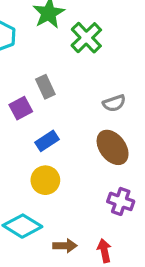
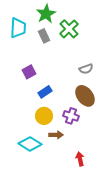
gray rectangle: (45, 87) -> (44, 36), moved
purple cross: (121, 201) -> (71, 116), moved
brown arrow: (65, 246) -> (56, 135), moved

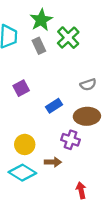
blue rectangle: (45, 92) -> (54, 106), moved
brown ellipse: (85, 96) -> (87, 116), turned -55
yellow circle: (44, 116) -> (25, 144), moved

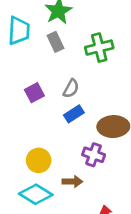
green cross: (68, 38) -> (99, 48), moved, turned 30
gray semicircle: (88, 85) -> (71, 88), moved, turned -42

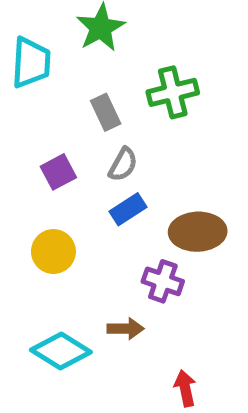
gray rectangle: (56, 42) -> (106, 112), moved
yellow circle: (39, 160) -> (53, 252), moved

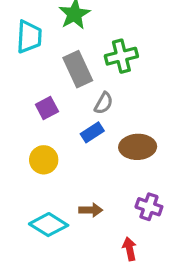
gray rectangle: (106, 112) -> (78, 69), size x1.5
gray semicircle: (123, 165) -> (104, 103), moved
purple cross: (163, 281) -> (149, 207), moved

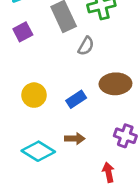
purple square: (47, 108) -> (23, 32), moved
blue rectangle: (92, 132) -> (76, 99), moved

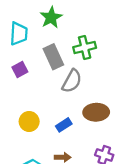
gray semicircle: (86, 46) -> (72, 81), size x1.5

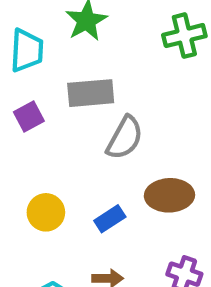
green cross: (85, 48) -> (184, 36), moved
gray rectangle: (53, 57) -> (91, 93), turned -70

